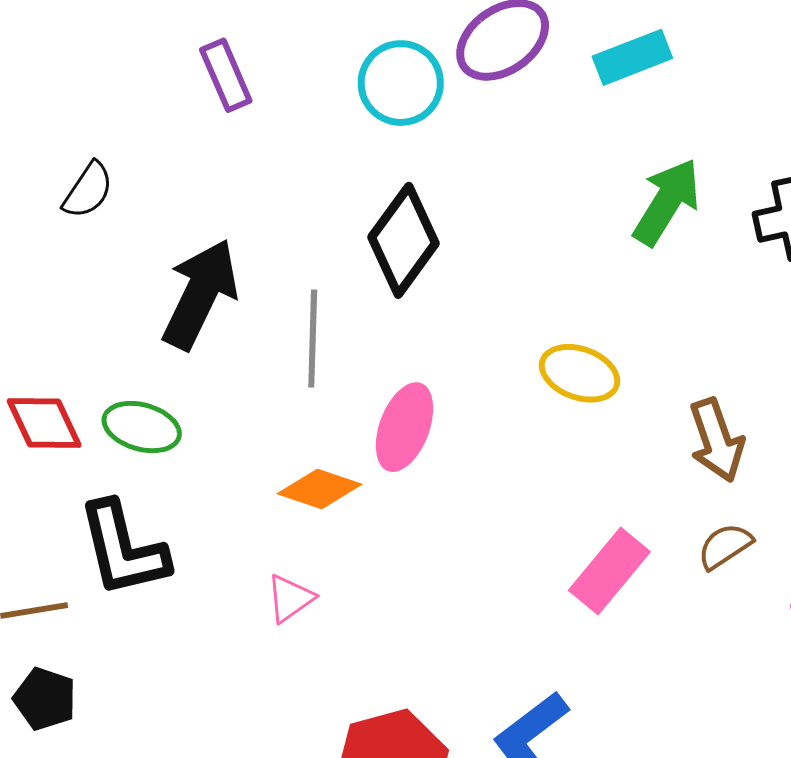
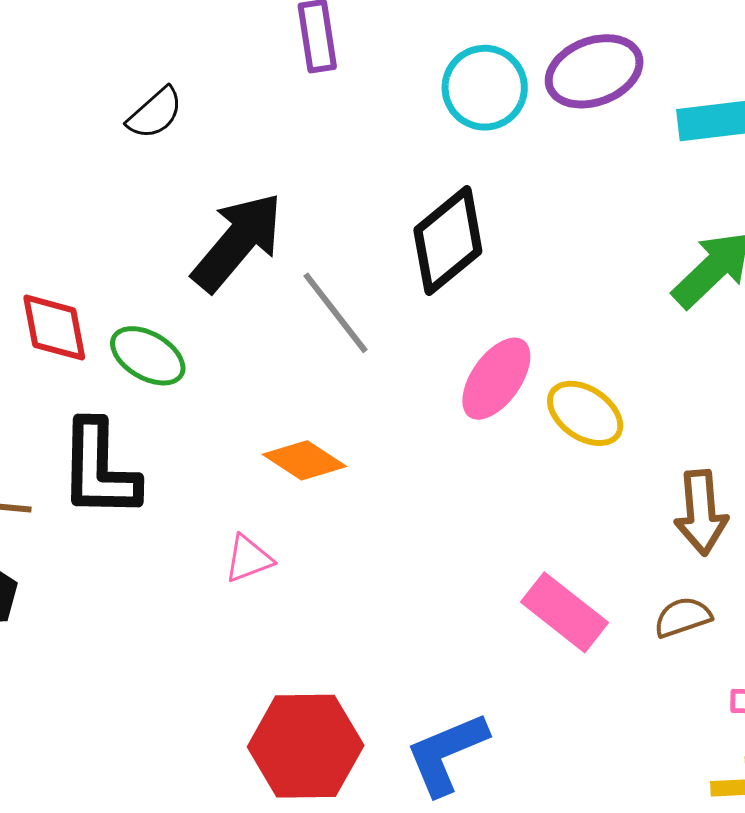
gray line: (313, 338) -> (335, 313), turned -54
pink ellipse: (404, 427) -> (496, 379), moved
pink rectangle: (609, 571) -> (564, 612), turned 74

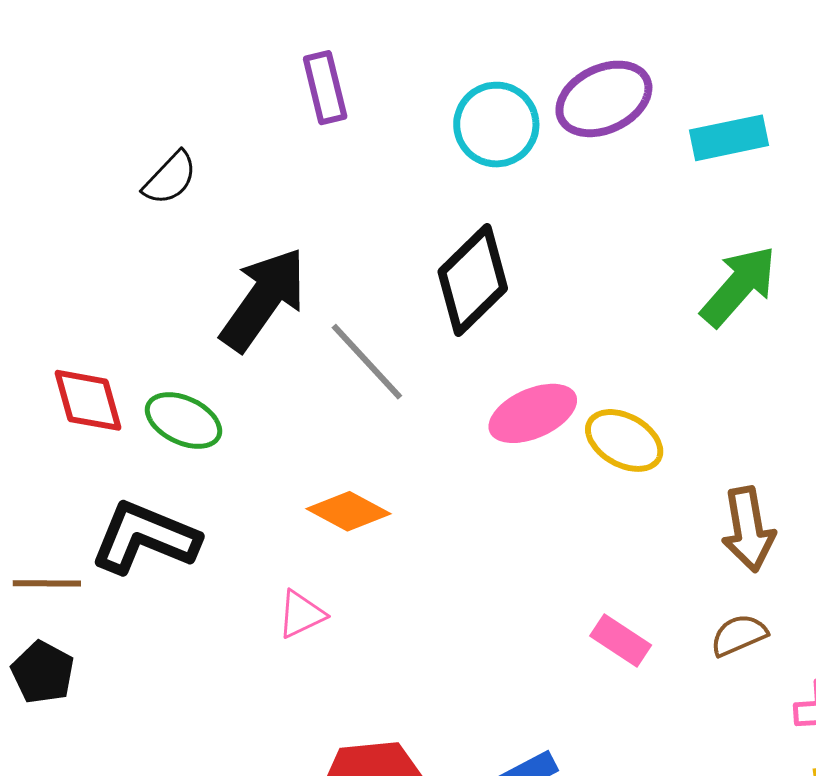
pink ellipse: (496, 379) -> (533, 413), turned 36
black L-shape: (99, 469) -> (145, 538), turned 116
pink rectangle: (564, 612) -> (621, 640), size x0.7

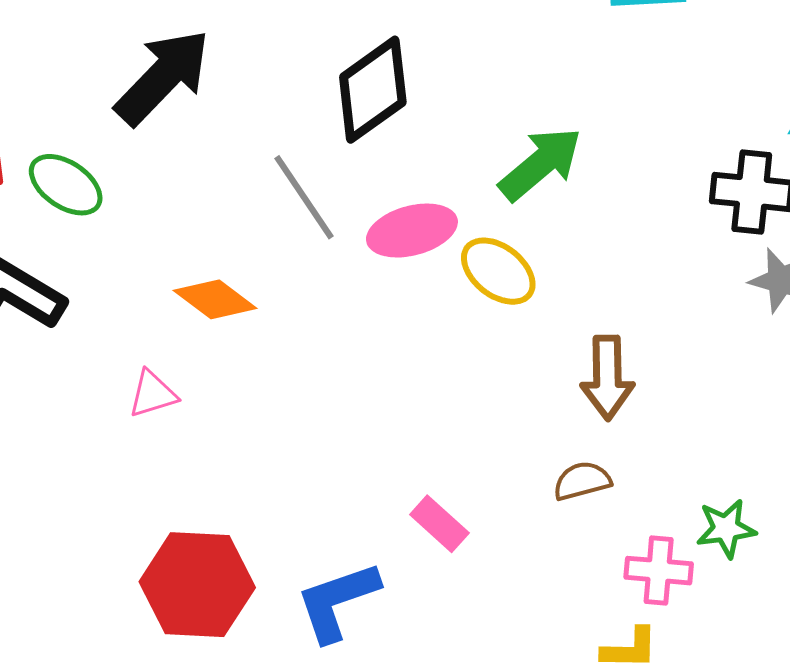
green arrow: (739, 286) -> (540, 164), moved
gray line: (367, 362) -> (304, 197), moved
pink rectangle: (621, 640) -> (439, 524), moved

